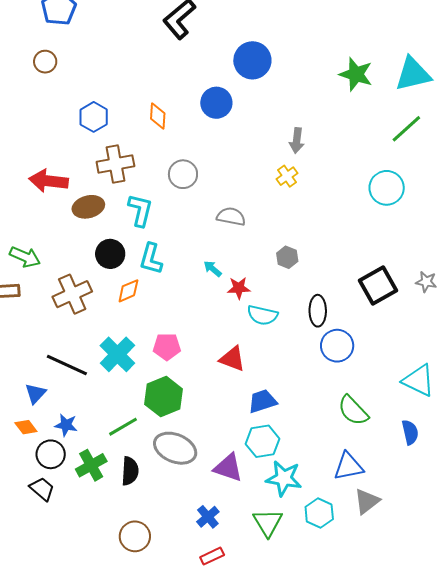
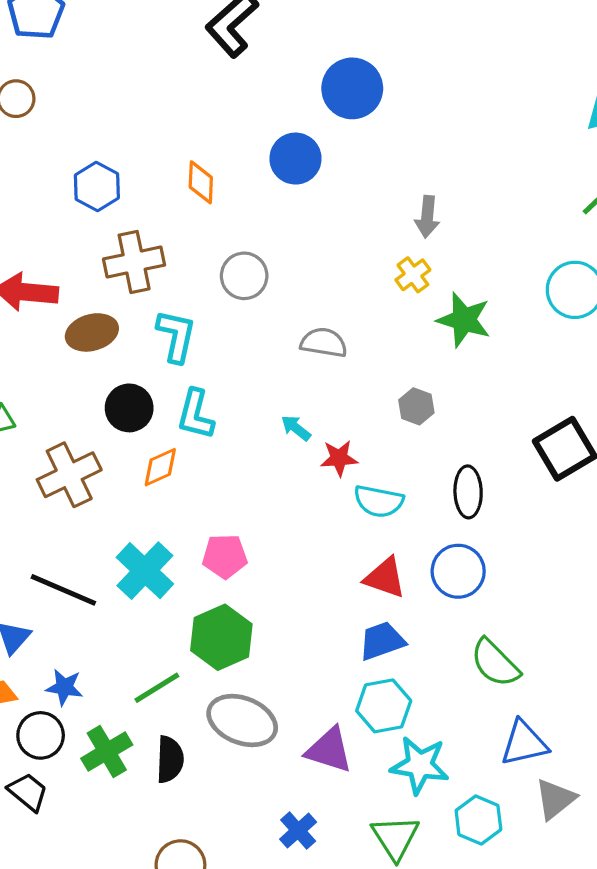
green star: (356, 74) -> (464, 320), moved
blue circle: (337, 346) -> (458, 571), moved
red triangle: (232, 359) -> (385, 578), moved
green semicircle: (353, 410) -> (495, 663), moved

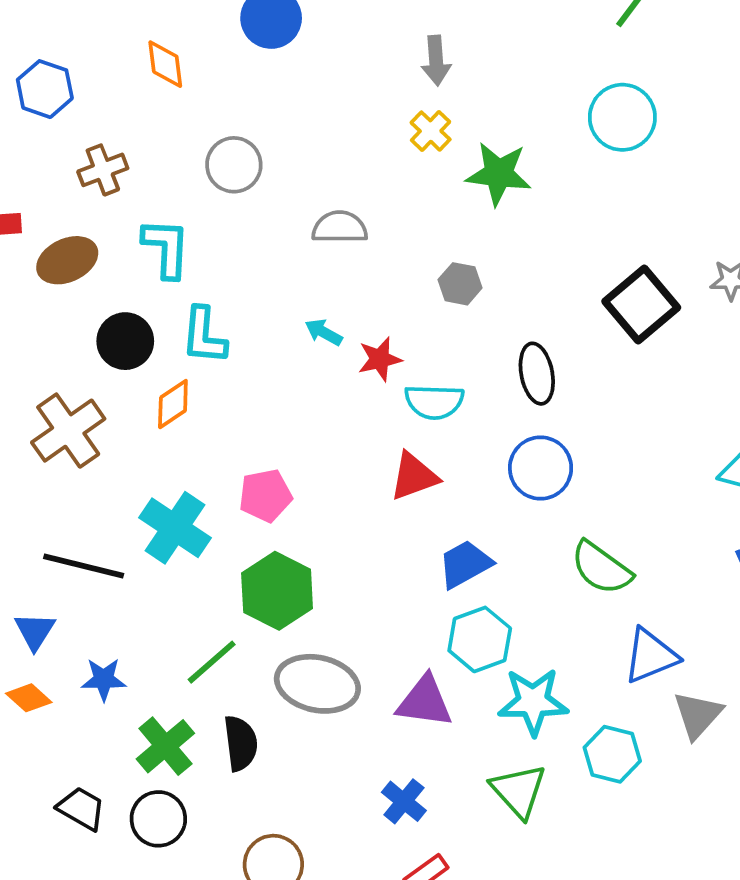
brown cross: (134, 262) -> (103, 170), size x0.7
red triangle: (385, 578) -> (414, 476), moved, turned -30
black circle: (41, 735) -> (158, 819), moved

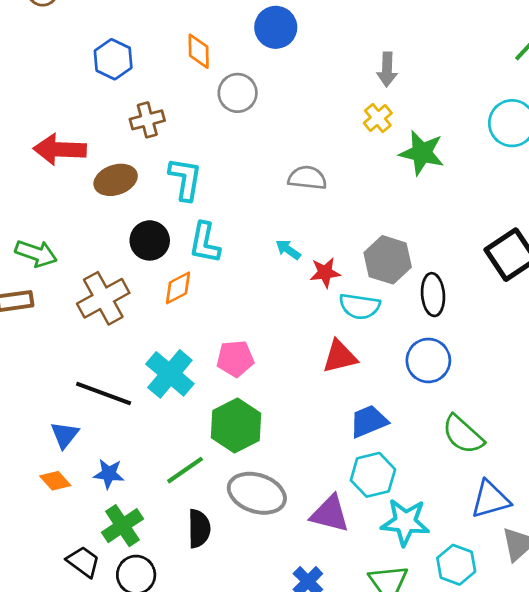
gray circle: (234, 165) -> (238, 93), moved
gray hexagon: (460, 284) -> (388, 260), moved, size x1.6
green cross: (165, 746) -> (122, 526), moved

